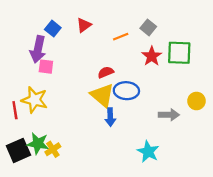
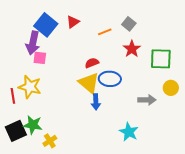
blue square: (53, 29) -> (46, 25), size x1.6
green square: (179, 53) -> (161, 59), moved
yellow cross: (53, 149) -> (50, 141), moved

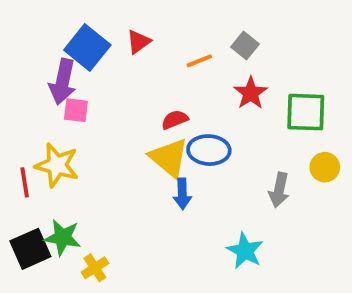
gray arrow: (147, 100) -> (279, 190), turned 102

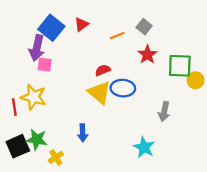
yellow circle: (325, 167) -> (195, 80), moved
blue arrow: (182, 194) -> (83, 133), moved

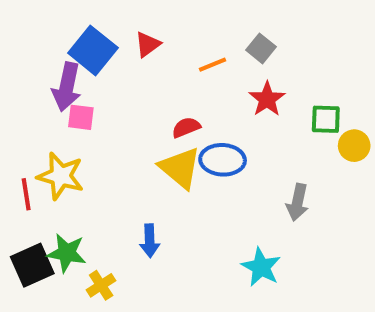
green square: (180, 66) -> (326, 119), size x0.7

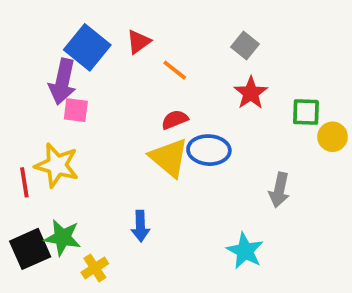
orange line: (212, 65) -> (175, 70), moved, turned 60

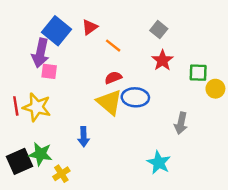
red line: (24, 182) -> (16, 106), moved
blue arrow: (140, 226) -> (84, 137), moved

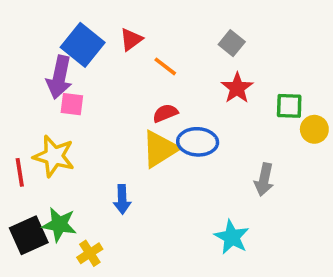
yellow triangle: (109, 102) -> (160, 149), turned 48
red line: (16, 106) -> (20, 172), moved

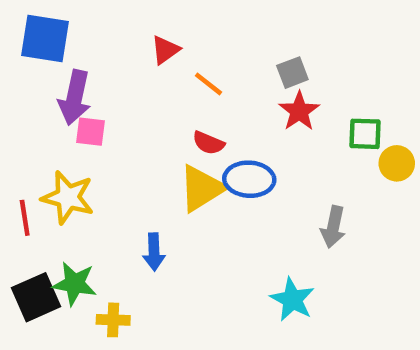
gray square: (232, 43) -> (292, 73), moved, turned 30
blue square: (83, 45) -> (45, 39), moved, turned -30
red semicircle: (165, 113) -> (208, 143), turned -135
yellow cross: (90, 253) -> (113, 320), turned 35

